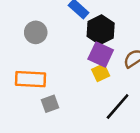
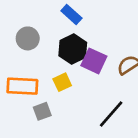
black hexagon: (101, 30) -> (73, 49), moved
yellow square: (101, 73) -> (62, 82), moved

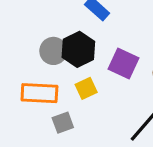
gray circle: (28, 38) -> (53, 51), moved
black hexagon: (73, 49) -> (78, 49), moved

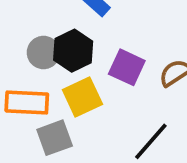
yellow square: (86, 88) -> (82, 97), size x1.5
gray square: (63, 123) -> (55, 138), size x1.4

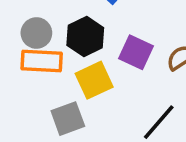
gray circle: (43, 52) -> (36, 33), moved
orange rectangle: (27, 103) -> (42, 61), moved

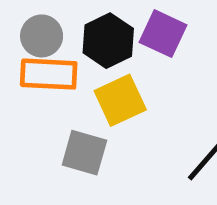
purple square: (136, 52) -> (163, 34), moved
gray square: (68, 119) -> (84, 153), turned 36

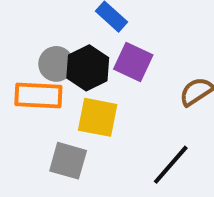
gray circle: (42, 36) -> (56, 64), moved
yellow square: (120, 100) -> (98, 117), turned 36

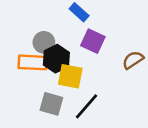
black hexagon: (88, 68) -> (56, 59), moved
black line: (171, 165) -> (87, 106), moved

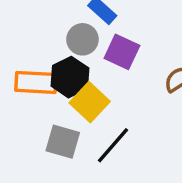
gray circle: (44, 42) -> (82, 39), moved
yellow square: (70, 76) -> (90, 102), turned 32

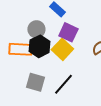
gray circle: (82, 39) -> (36, 29), moved
yellow square: (90, 102) -> (62, 49), moved

